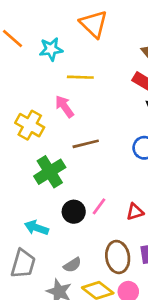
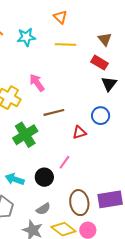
orange triangle: (94, 24) -> (60, 17), size x0.6
yellow line: (80, 77) -> (66, 45), moved
black circle: (74, 212) -> (44, 177), moved
red triangle: (135, 212) -> (79, 133), moved

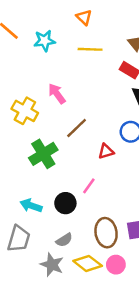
brown line: (54, 112) -> (77, 128), turned -30

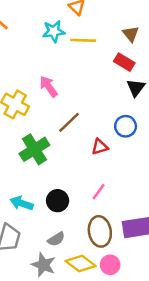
cyan star: (45, 41) -> (54, 31), moved
pink line: (89, 186) -> (99, 192), moved

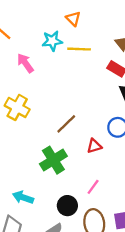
pink arrow: (49, 86) -> (25, 63), moved
green cross: (34, 149) -> (53, 160), moved
black circle: (58, 201) -> (67, 206), moved

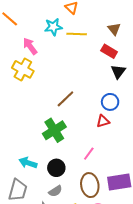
yellow cross: (17, 107) -> (23, 69), moved
red triangle: (94, 146) -> (103, 121), moved
black circle: (67, 206) -> (56, 168), moved

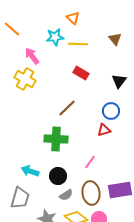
red rectangle: (109, 51) -> (81, 73), moved
green cross: (54, 130) -> (56, 139), turned 35
gray semicircle: (55, 191) -> (66, 195), moved

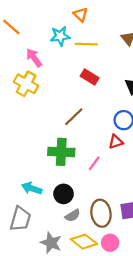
pink line: (90, 162) -> (94, 163), moved

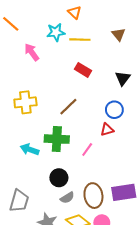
yellow cross: (26, 84) -> (25, 102), moved, turned -35
cyan arrow: (32, 188) -> (30, 149), moved

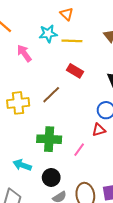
brown line: (68, 107) -> (51, 95), moved
cyan arrow: (30, 149) -> (22, 165), moved

